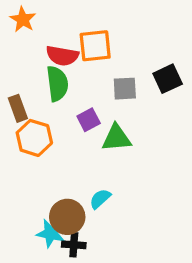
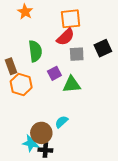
orange star: (23, 19) -> (25, 12), moved
orange square: (95, 46) -> (71, 19), moved
red semicircle: (62, 56) -> (66, 37), moved, turned -54

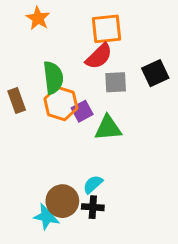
orange hexagon: (21, 84) -> (61, 104), moved
black cross: (45, 150) -> (93, 207), moved

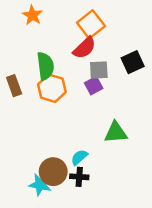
orange square: (107, 29) -> (91, 24), turned -32
purple square: (82, 111) -> (94, 86), moved
green triangle: (108, 128) -> (116, 133), moved

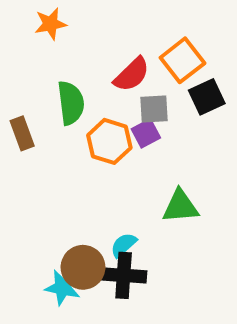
orange star: (32, 15) -> (51, 24), turned 30
orange square: (91, 24) -> (182, 60), moved
orange hexagon: (52, 88) -> (109, 141), moved
black cross: (79, 177) -> (124, 275), size x1.5

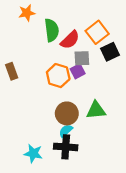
green semicircle: (71, 103) -> (52, 30), moved
brown circle: (83, 267) -> (67, 113), moved

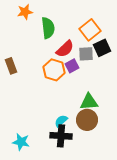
red semicircle: (70, 40) -> (65, 49), moved
gray square: (82, 58) -> (86, 54), moved
brown circle: (67, 113) -> (87, 120), moved
cyan star: (33, 153) -> (21, 142), moved

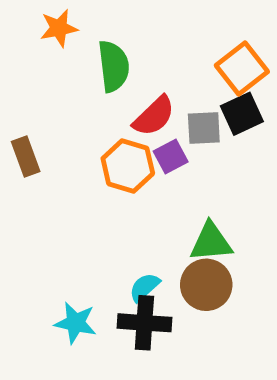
orange square: (90, 30) -> (242, 69), moved
cyan star: (21, 142) -> (76, 323), moved

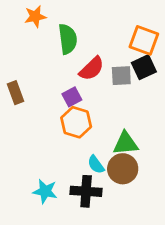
orange square: (242, 69) -> (144, 40), turned -32
purple square: (171, 156) -> (72, 97), moved
orange hexagon: (128, 166) -> (76, 122), moved
cyan semicircle: (144, 287) -> (96, 165), moved, turned -84

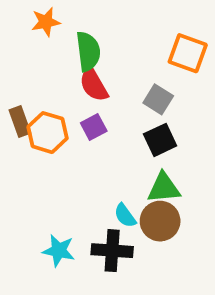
black square: (144, 67) -> (160, 140), moved
red semicircle: (92, 69) -> (94, 85), moved, turned 104
gray square: (121, 76) -> (158, 99), turned 35
orange hexagon: (76, 122) -> (48, 133), moved

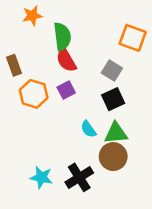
brown rectangle: (20, 121) -> (14, 65), moved
cyan semicircle: (125, 216) -> (88, 129), moved
black cross: (112, 251) -> (79, 177), turned -36

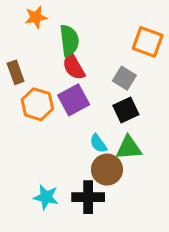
purple square: (66, 90) -> (74, 100), size x1.5
brown circle: (113, 157) -> (107, 170), moved
black cross: (79, 177) -> (88, 197), turned 32

